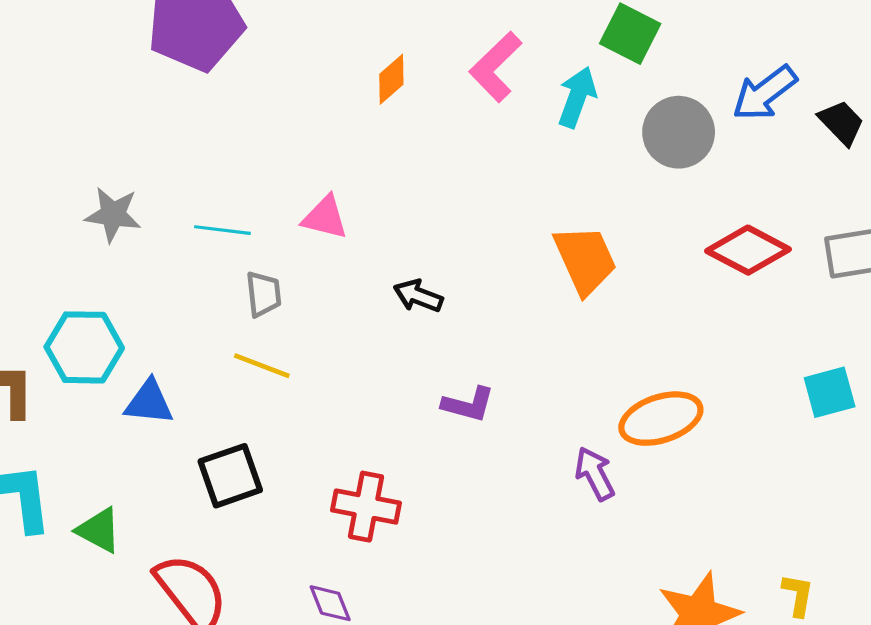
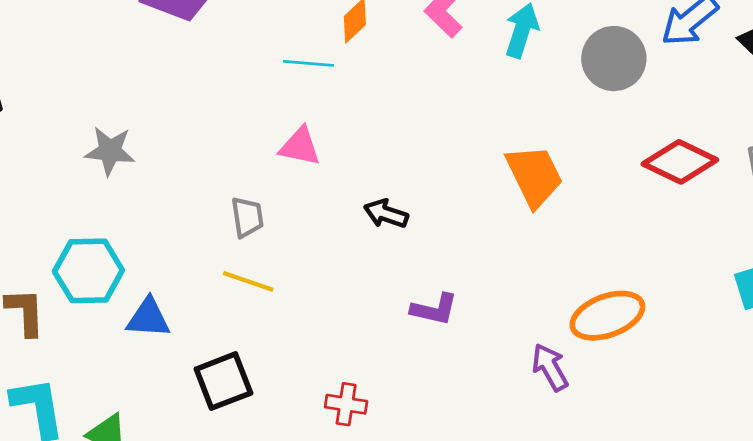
cyan line: (222, 230) -> (308, 63), moved
red cross: (366, 507) -> (346, 404), size x0.7

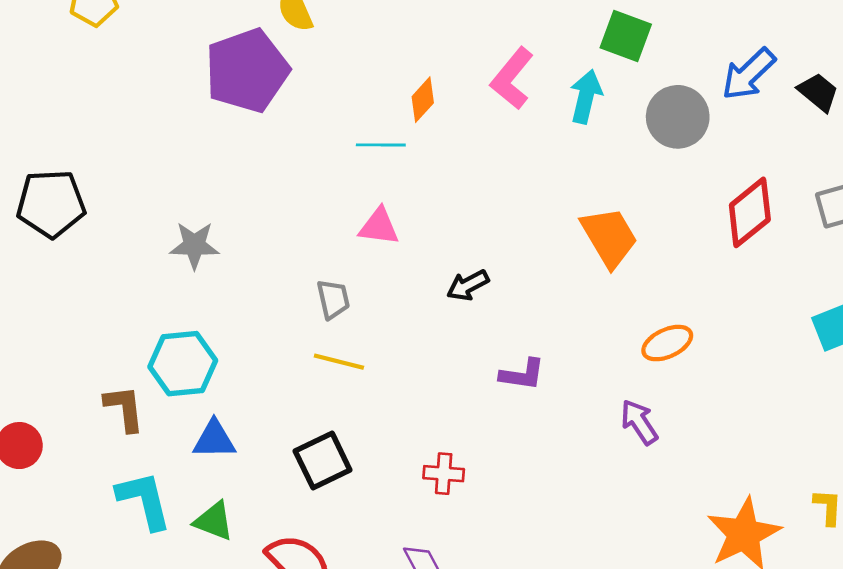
red diamond: (680, 162) -> (750, 212), turned -60
black arrow: (386, 214) -> (468, 285), turned -42
orange ellipse: (607, 316) -> (667, 343), moved, size x0.7
blue triangle: (148, 318) -> (214, 440), moved

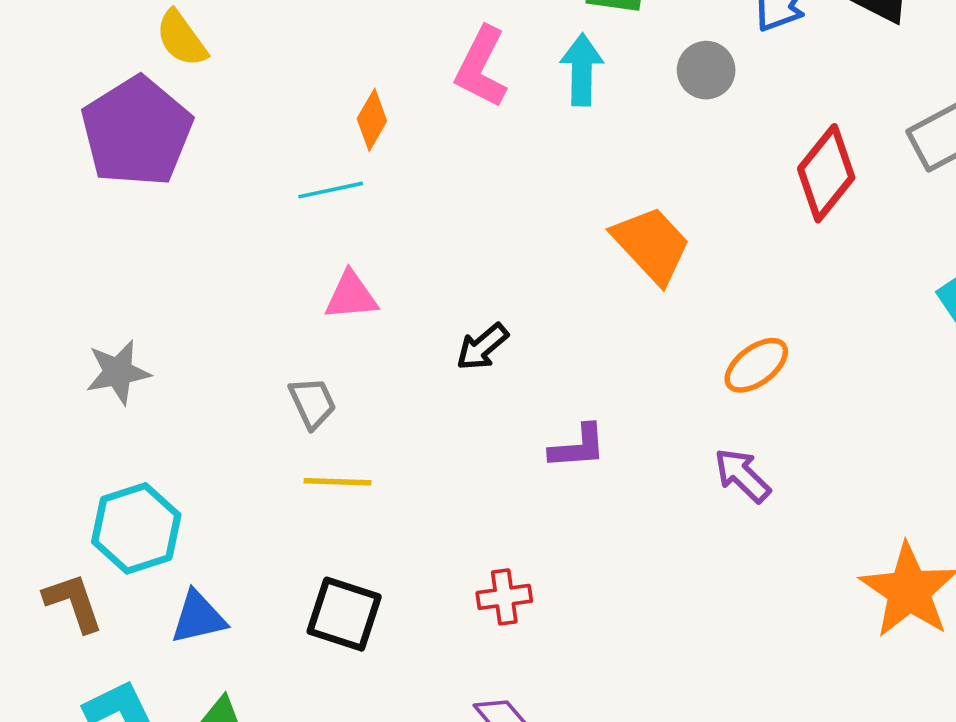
gray circle: (678, 117) -> (706, 70), size x0.7
black square: (323, 460) -> (344, 614), turned -34

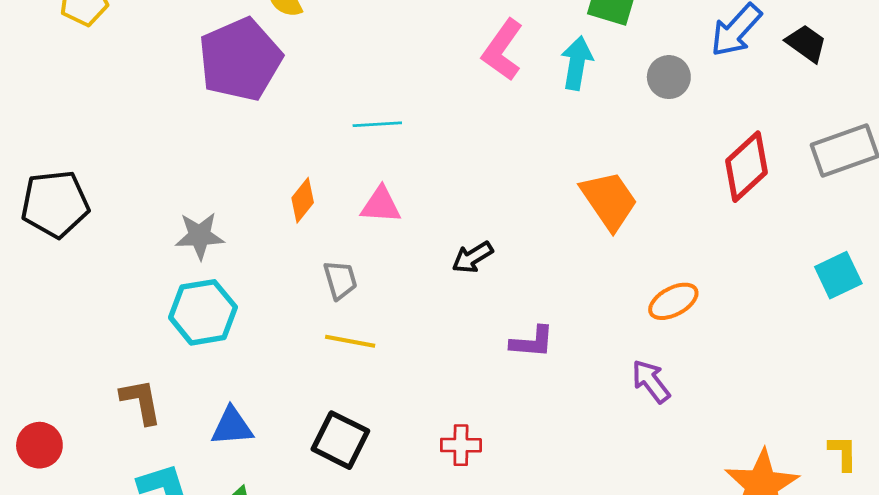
orange diamond: (372, 120) -> (303, 200), moved
cyan hexagon: (136, 528) -> (203, 312), moved

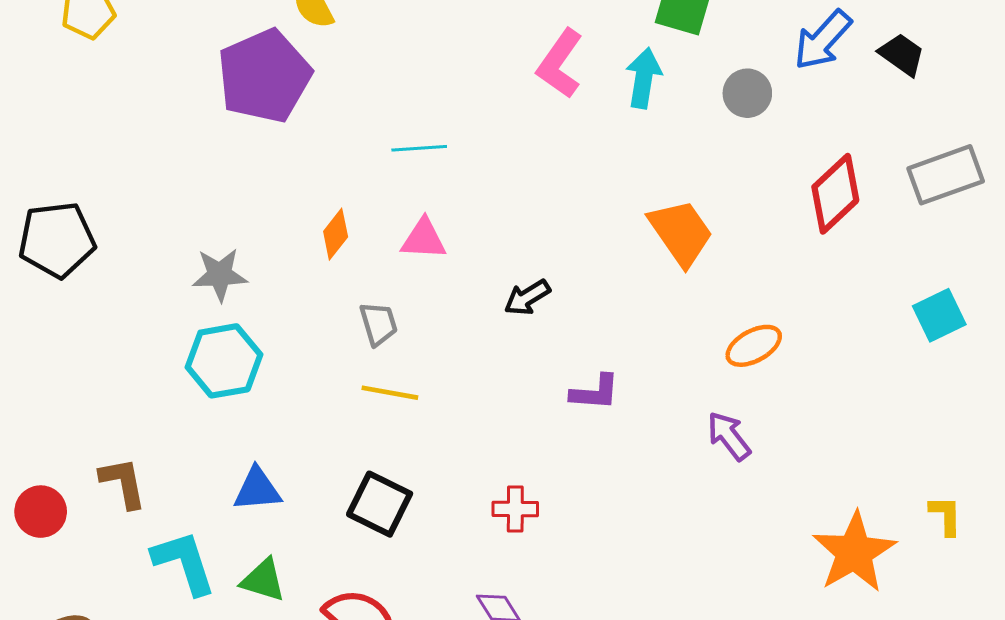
brown L-shape: (141, 401) -> (123, 483), moved

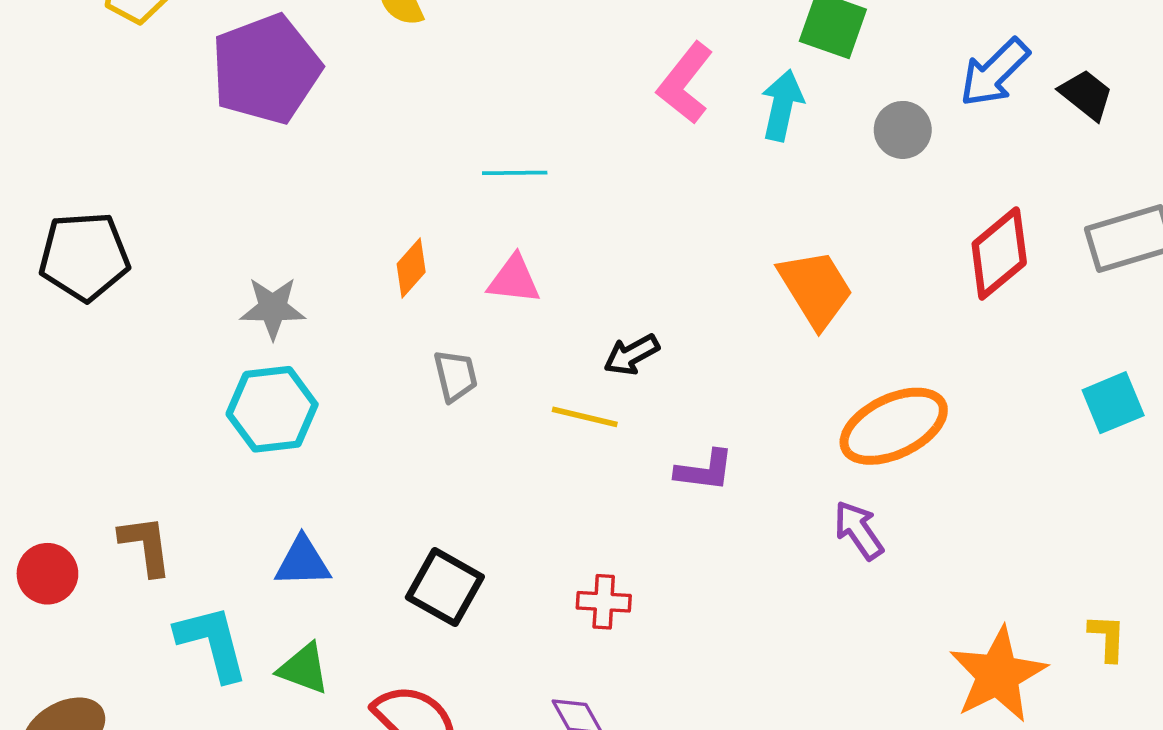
purple pentagon: (264, 76) -> (266, 69), moved
orange ellipse: (754, 346) -> (894, 426), size x1.6
yellow line: (390, 393) -> (585, 417), moved

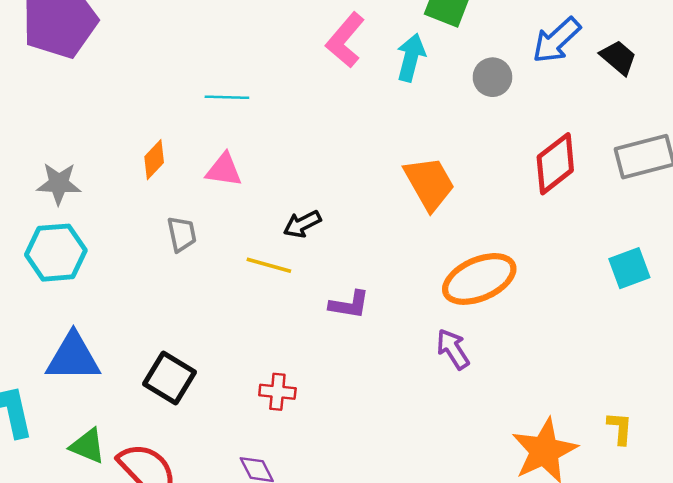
blue triangle: (303, 562) -> (73, 357), size x1.4
green triangle: (304, 669) -> (88, 446), moved

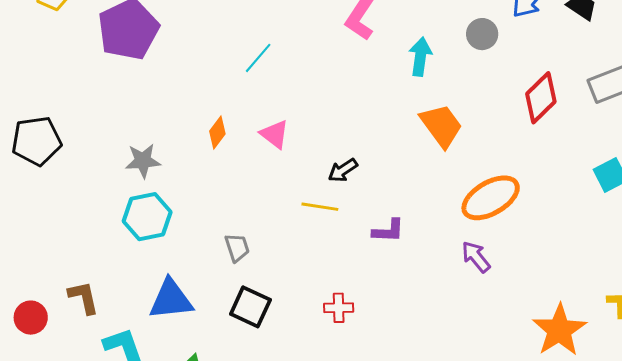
cyan arrow: (411, 58) -> (420, 57), moved
cyan line: (227, 97) -> (258, 58), moved, turned -44
pink triangle: (224, 170) -> (275, 134), turned 36
gray trapezoid: (182, 234) -> (237, 248), moved

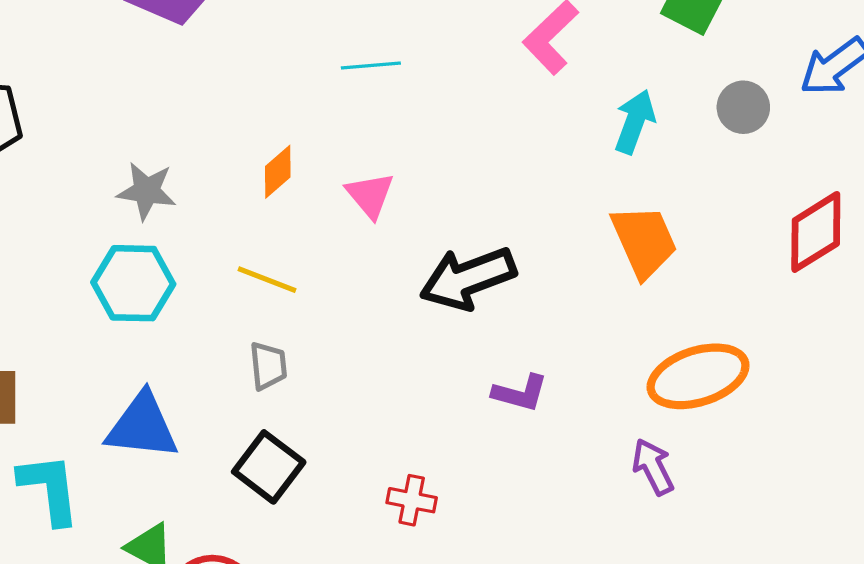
cyan line: (258, 58) -> (371, 65), turned 32
black arrow: (343, 170) -> (468, 278), size x1.8
yellow line: (320, 207) -> (267, 280), moved

